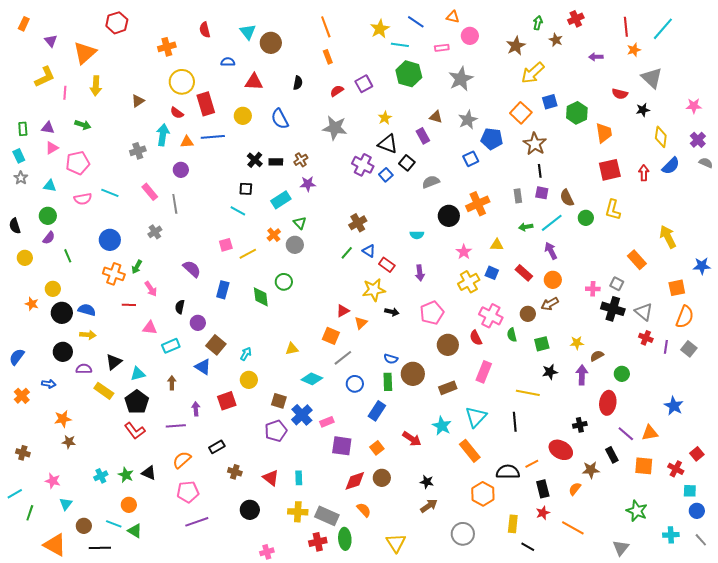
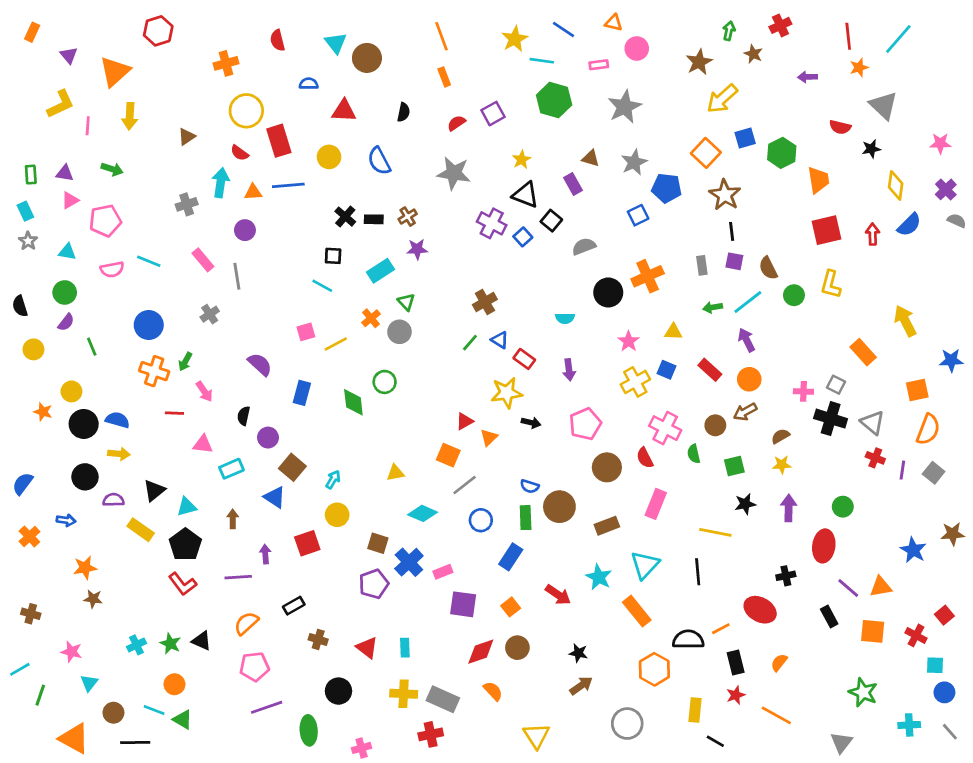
brown semicircle: (597, 356) -> (780, 436), moved
brown star: (591, 470) -> (953, 534), moved
green ellipse: (345, 539) -> (309, 730), moved

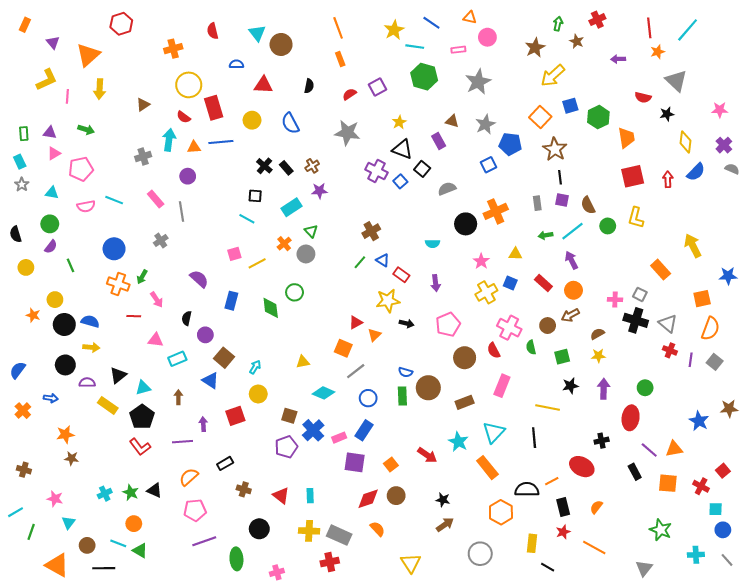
black rectangle: (374, 219) -> (286, 168), turned 48
blue rectangle: (511, 557) -> (364, 430), moved

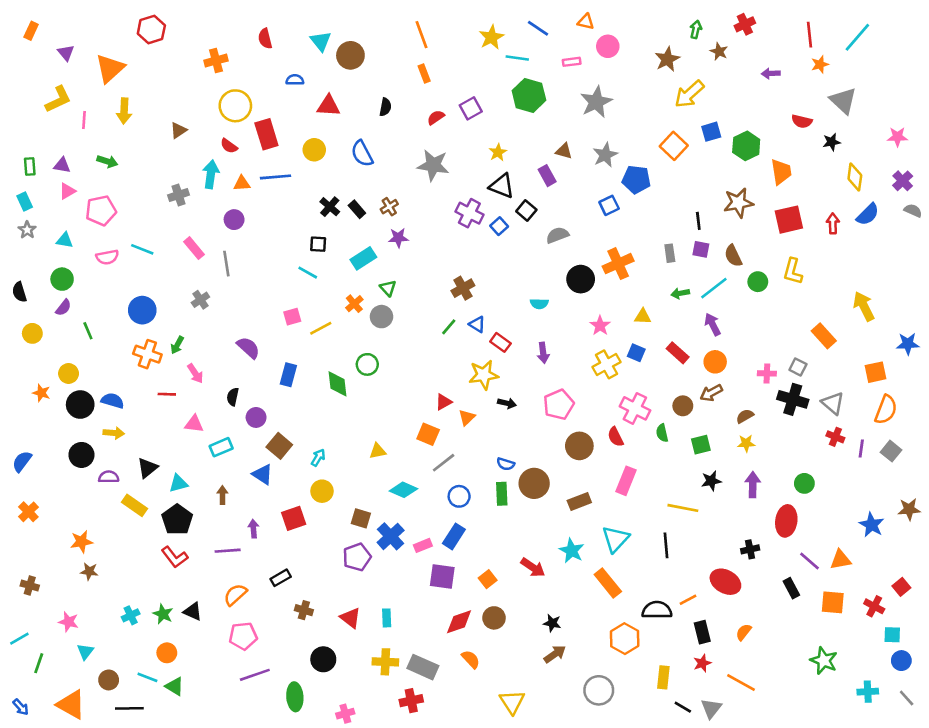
brown star: (555, 149) -> (738, 203), moved, turned 30
blue arrow: (51, 398) -> (21, 707), moved, turned 40
gray triangle: (644, 568) -> (711, 708), moved

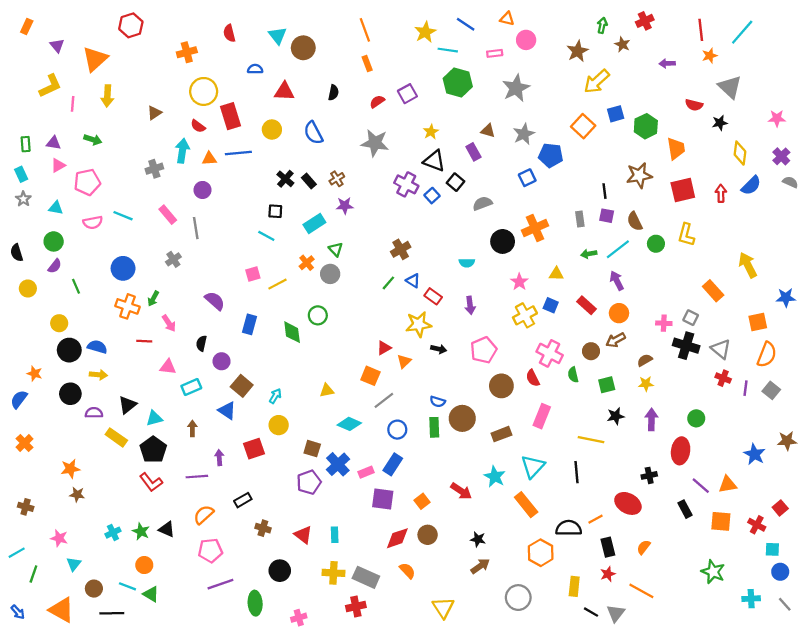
orange star: (41, 393) -> (35, 374), moved

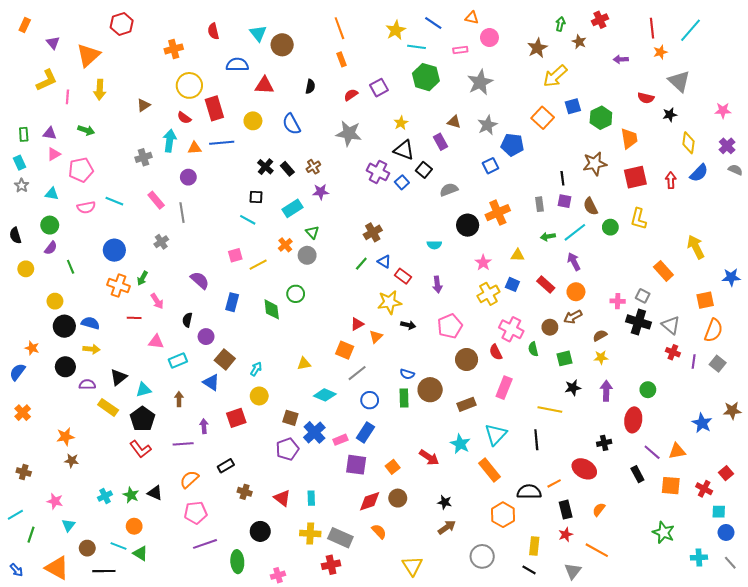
blue semicircle: (255, 69) -> (237, 65), size x1.5
black line: (591, 612) -> (529, 570), moved

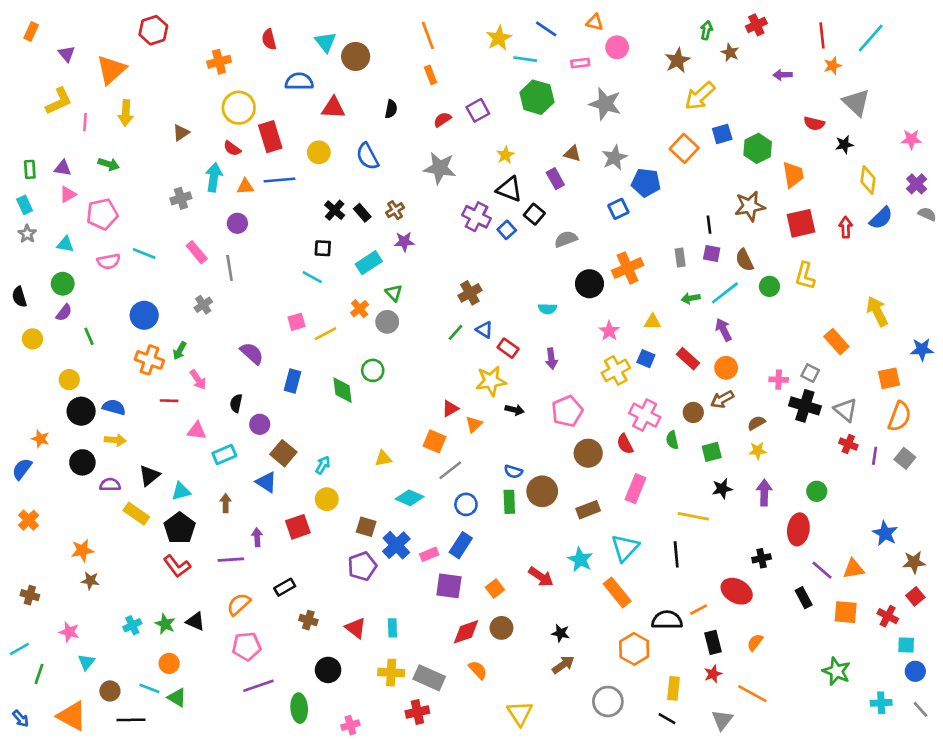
gray star: (480, 82) -> (605, 104), turned -30
brown star: (732, 411) -> (914, 562), moved

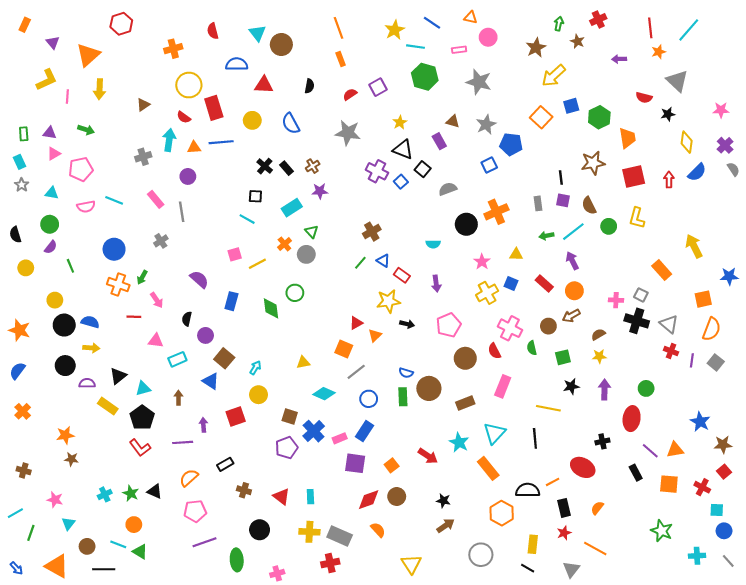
gray semicircle: (927, 214) -> (733, 169), turned 32
orange star: (40, 439) -> (20, 330), moved, size x1.5

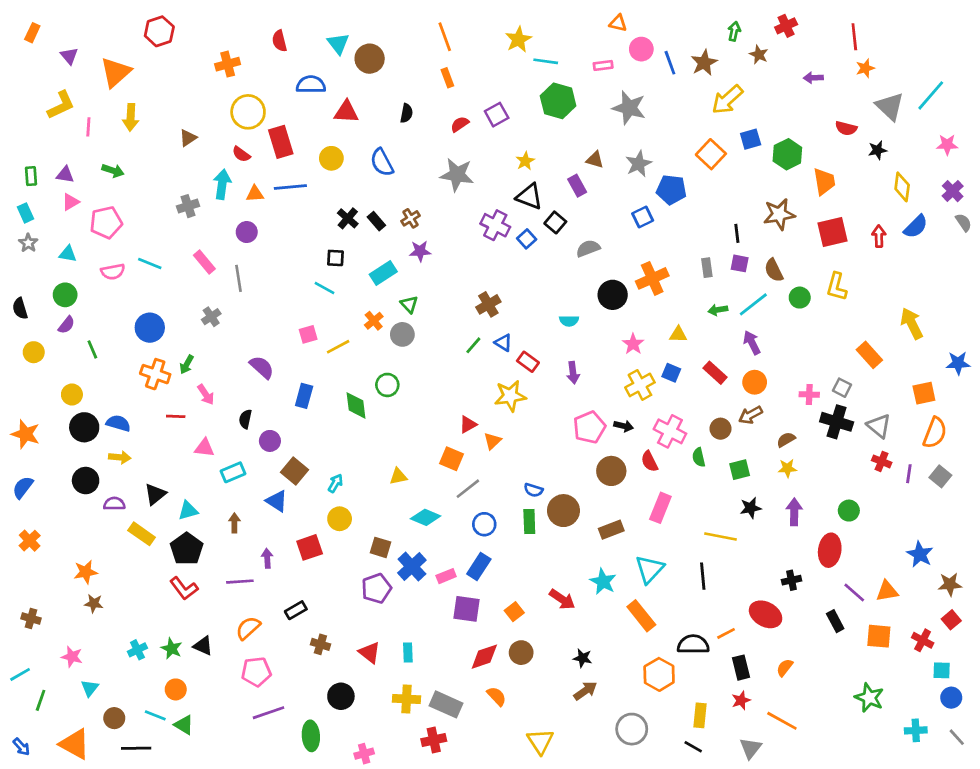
blue line: (432, 23) -> (670, 63), moved, turned 36
cyan line: (689, 30) -> (931, 95), moved
black arrow: (407, 324) -> (624, 426), moved

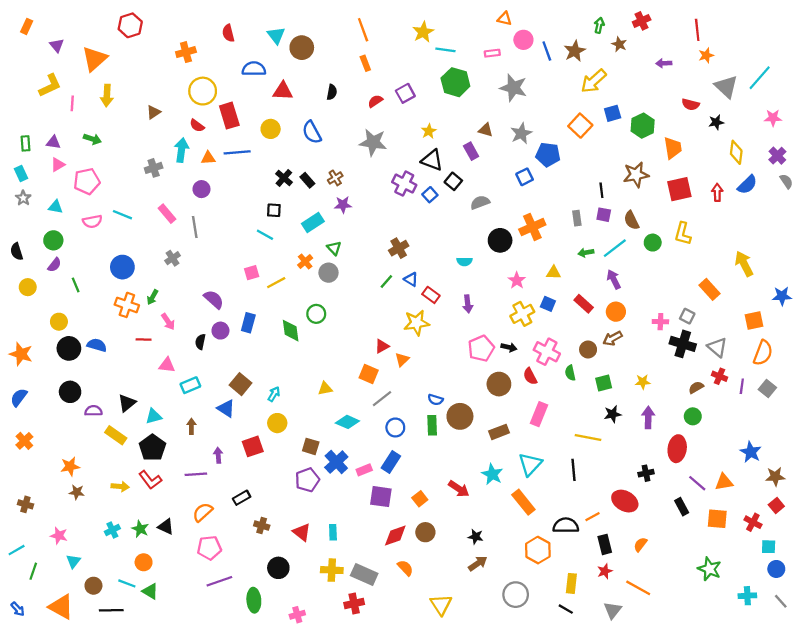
brown semicircle: (786, 440) -> (696, 387), moved
purple circle: (270, 441) -> (220, 331), moved
yellow arrow: (120, 457) -> (120, 487), moved

